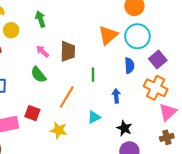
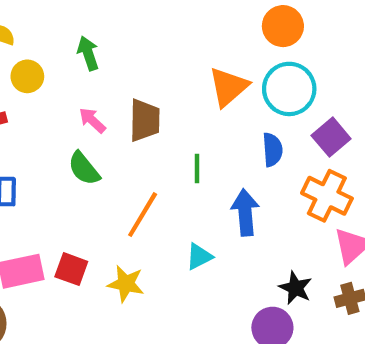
blue arrow: (116, 96) -> (245, 213), size x1.5
red square: (32, 113) -> (71, 269), moved
black star: (124, 128) -> (295, 288), moved

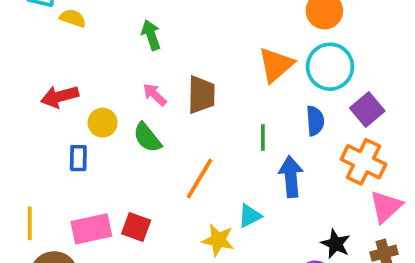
yellow circle: (27, 76) -> (103, 123), moved
green line: (197, 169) -> (263, 138), moved
yellow star: (126, 284) -> (218, 240), moved

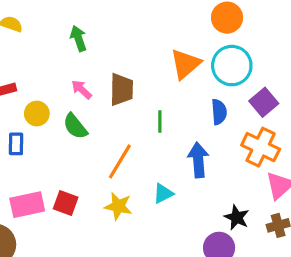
green line: (263, 138) -> (160, 121), moved
yellow star: (218, 240) -> (118, 206), moved

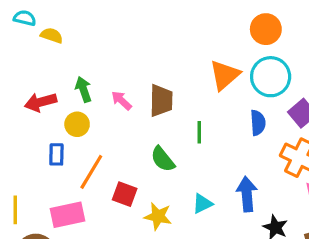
green arrow: (78, 38) -> (83, 89), moved
green semicircle: (75, 126) -> (163, 159), moved
blue arrow: (198, 160) -> (247, 194), moved
orange line: (120, 161) -> (91, 172), moved
red square: (66, 203) -> (125, 194), moved

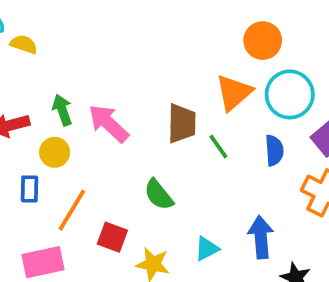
orange circle: (266, 29) -> (263, 41), moved
pink arrow: (121, 100) -> (109, 123), size x1.6
brown trapezoid: (161, 100) -> (182, 123), moved
green line: (199, 132) -> (218, 147), moved, turned -35

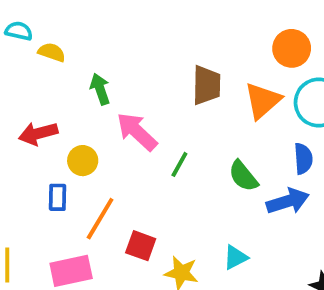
green arrow: (62, 110) -> (100, 89), moved
brown trapezoid: (182, 123) -> (206, 85), moved
green line: (218, 147) -> (179, 164), moved, turned 64
green semicircle: (159, 195) -> (243, 176), moved
blue arrow: (261, 237) -> (288, 201), moved, turned 78

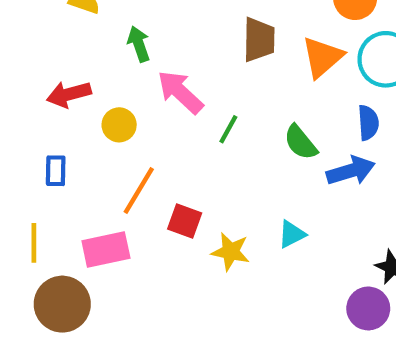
blue rectangle: (58, 197) -> (56, 171), moved

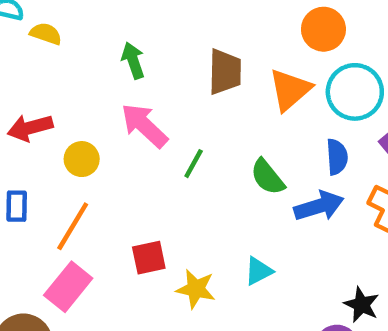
green arrow: (139, 44) -> (133, 61), moved
orange line: (139, 190) -> (73, 226), moved
red square: (185, 221) -> (149, 258), turned -32
pink rectangle: (106, 249) -> (68, 287), turned -39

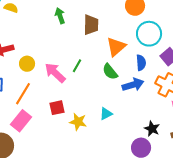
green arrow: (133, 61) -> (60, 16), moved
orange triangle: (290, 90) -> (116, 47), moved
pink arrow: (144, 125) -> (55, 73), moved

